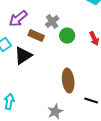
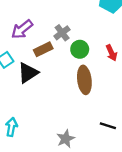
brown rectangle: (36, 36) -> (43, 49), turned -49
brown ellipse: (68, 81) -> (84, 80), moved

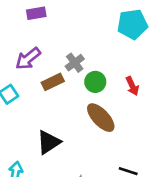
black triangle: (28, 73) -> (49, 142), moved
brown ellipse: (84, 80) -> (101, 118), turned -36

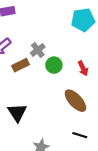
brown ellipse: (101, 118) -> (75, 101), moved
black triangle: (49, 142) -> (17, 112), turned -30

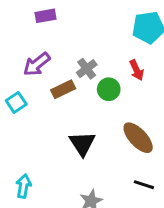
red arrow: (83, 68) -> (137, 70), moved
black triangle: (17, 112) -> (82, 144), moved

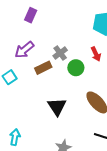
purple rectangle: (46, 16) -> (31, 15), turned -56

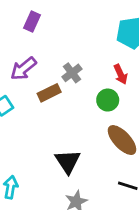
green circle: (76, 68) -> (108, 100), moved
black triangle: (57, 107) -> (68, 161), moved

